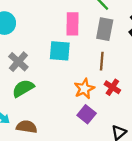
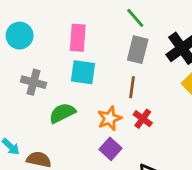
pink rectangle: (73, 24) -> (78, 38), moved
gray cross: (18, 62) -> (34, 82), turned -30
green semicircle: (23, 88) -> (62, 113), moved

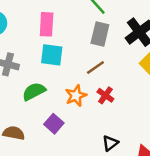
brown line: (132, 87) -> (95, 68), turned 48
purple square: (111, 149) -> (54, 124), moved

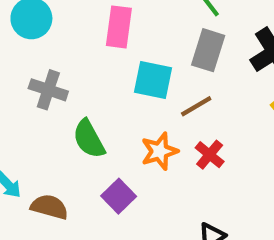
cyan square: (52, 55) -> (153, 80), moved
green semicircle: (34, 91) -> (89, 139), turned -95

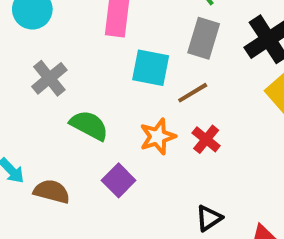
gray cross: (48, 90) -> (49, 78), turned 33
green semicircle: (89, 139) -> (89, 125), turned 147

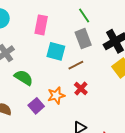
gray rectangle: (204, 38) -> (83, 39), turned -42
orange star: (158, 137) -> (56, 95), moved

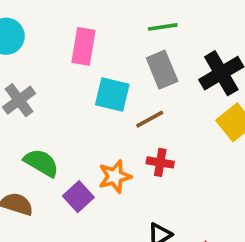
green line: (84, 16) -> (163, 27), turned -63
green semicircle: (24, 78) -> (41, 163), moved
red cross: (81, 89) -> (160, 162), turned -32

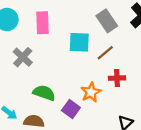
pink rectangle: (84, 46) -> (43, 23), moved

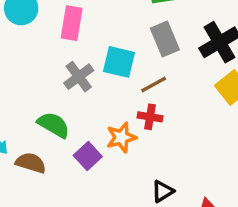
gray cross: (23, 57) -> (79, 77), moved
red cross: (117, 78) -> (150, 117), moved

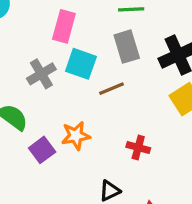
pink rectangle: (72, 23) -> (64, 26), moved
red cross: (150, 117) -> (138, 148), moved

